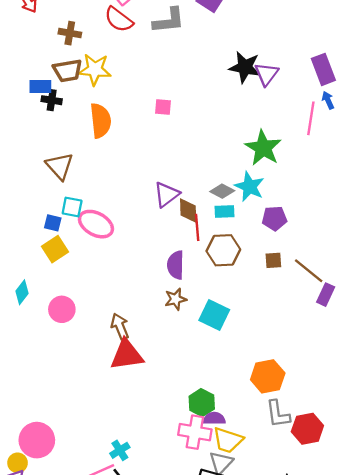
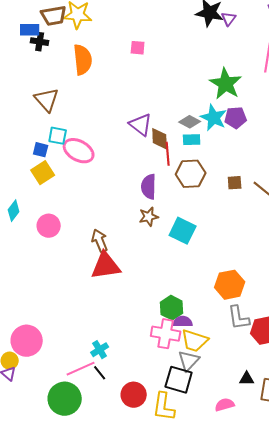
purple triangle: (267, 74) -> (229, 19), size x0.7
purple triangle: (166, 195) -> (141, 125), turned -45
purple pentagon: (274, 218) -> (236, 118), moved

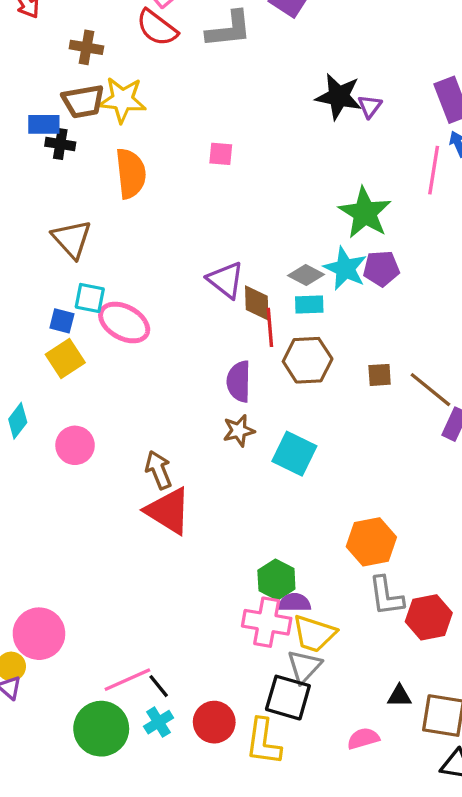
red triangle: (106, 266) -> (168, 511), turned 40
cyan cross: (100, 350) -> (159, 722), moved

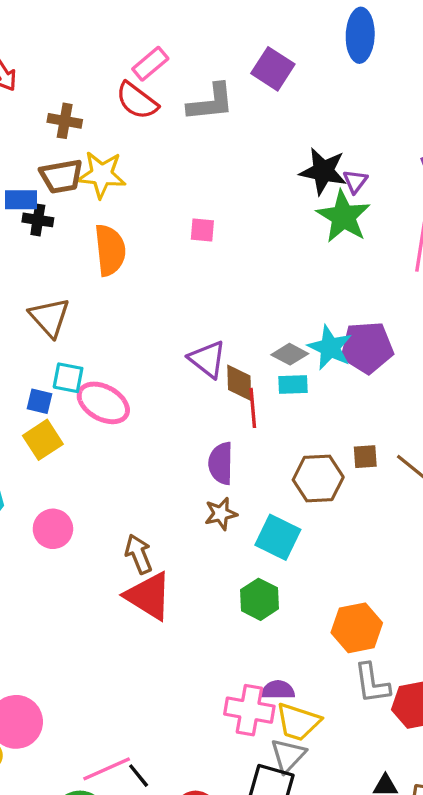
green star: (365, 213) -> (343, 217), moved
purple pentagon: (381, 268) -> (367, 348), size x1.4
brown hexagon: (308, 360) -> (318, 478), moved
green hexagon: (276, 580) -> (259, 599), moved

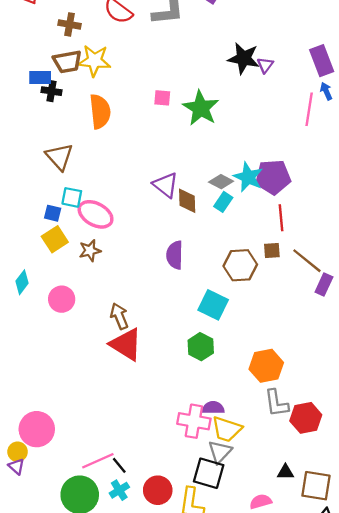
green star: (343, 217) -> (201, 108), moved
cyan rectangle: (293, 384) -> (223, 202), turned -54
red line: (253, 408) -> (281, 218), moved
brown star: (221, 514) -> (90, 251), moved

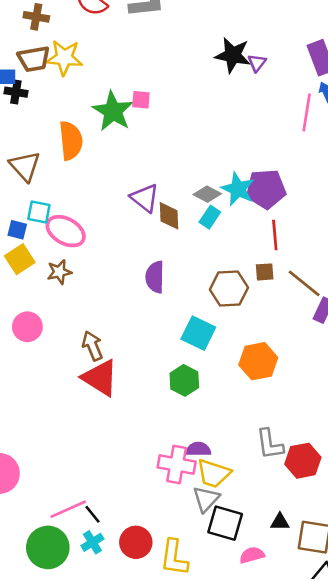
green star: (201, 108) -> (113, 111), moved
orange semicircle: (100, 111) -> (71, 141), moved
orange hexagon: (266, 366) -> (258, 361), moved
black square: (209, 473) -> (225, 523), moved

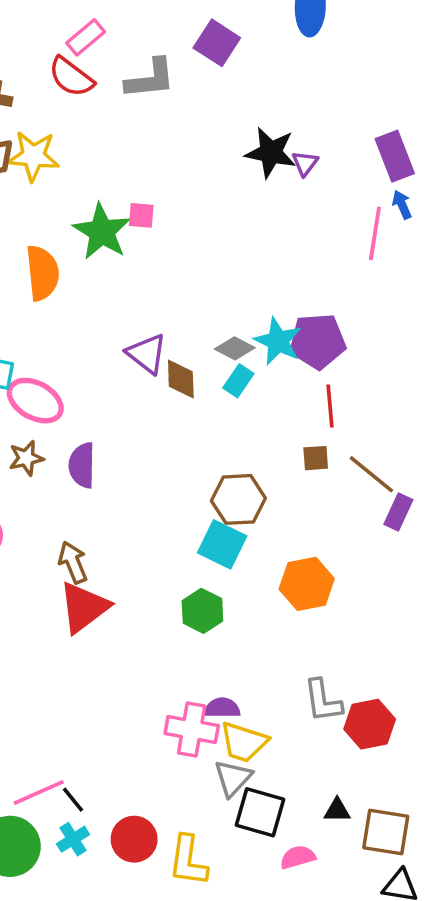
purple semicircle: (155, 277) -> (82, 465), moved
brown hexagon: (229, 289) -> (238, 499), moved
red triangle: (100, 378) -> (84, 607), turned 51

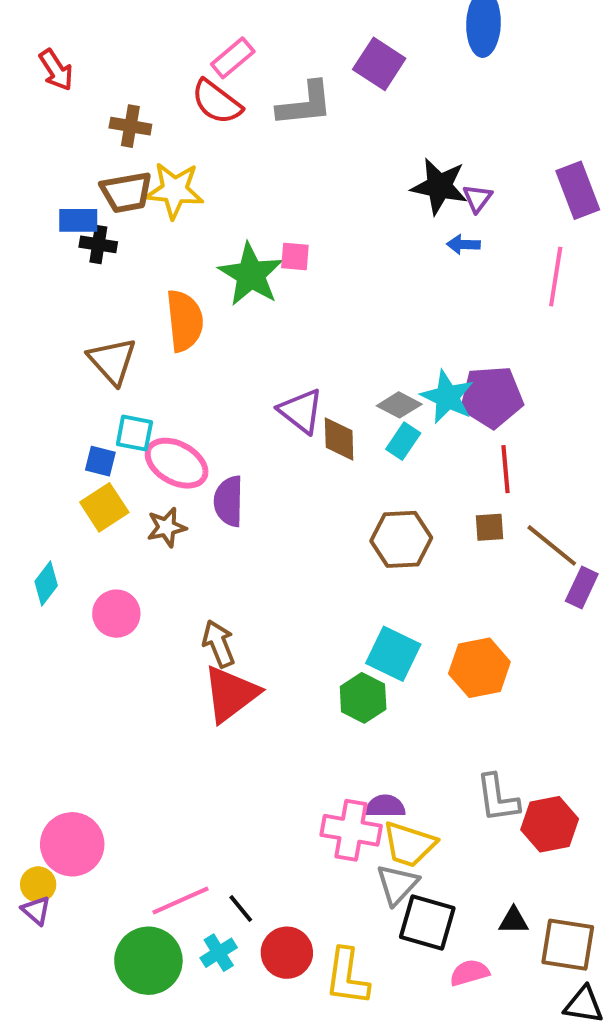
blue arrow: (402, 205) -> (463, 244), moved, turned -64
purple semicircle: (82, 465) -> (229, 501), moved
brown hexagon: (238, 499) -> (401, 539), moved
cyan square: (222, 544) -> (393, 654), moved
black line: (73, 800) -> (241, 909), moved

